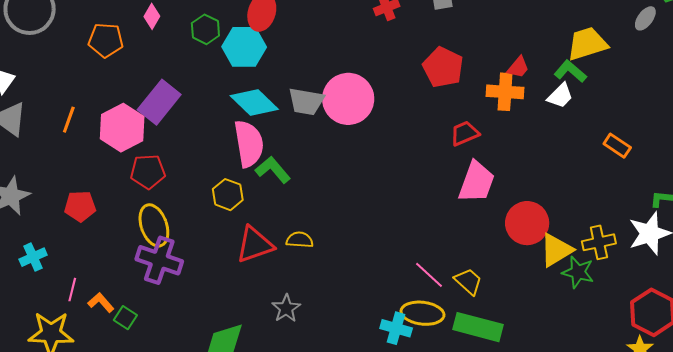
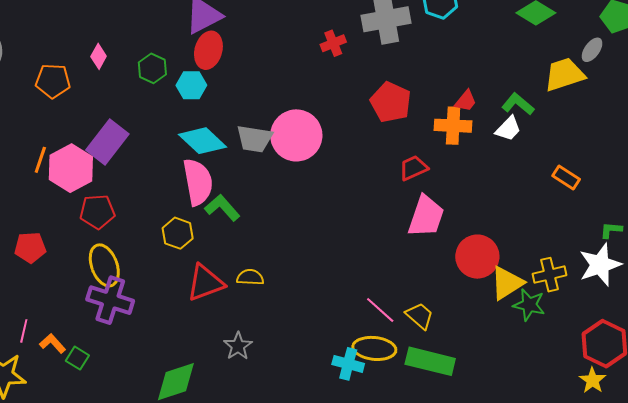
yellow trapezoid: (587, 44) -> (564, 74), moved
cyan hexagon: (244, 47) -> (191, 85), size x0.7
orange line: (69, 120) -> (40, 160), moved

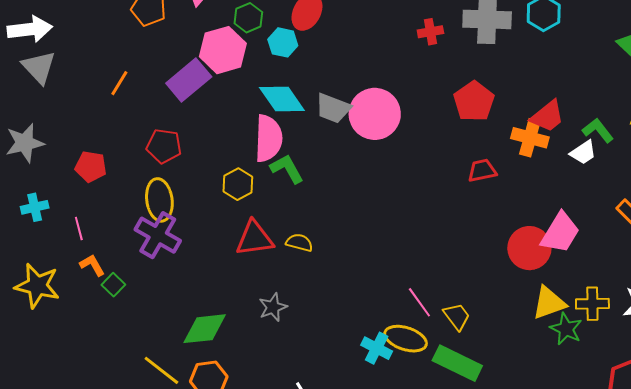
red trapezoid: (466, 101) -> (548, 116), size x1.5
pink hexagon: (71, 168) -> (223, 50), moved
pink trapezoid: (426, 216) -> (560, 233), moved
red circle: (477, 257) -> (529, 248), moved
pink line: (24, 331) -> (79, 229), moved, turned -40

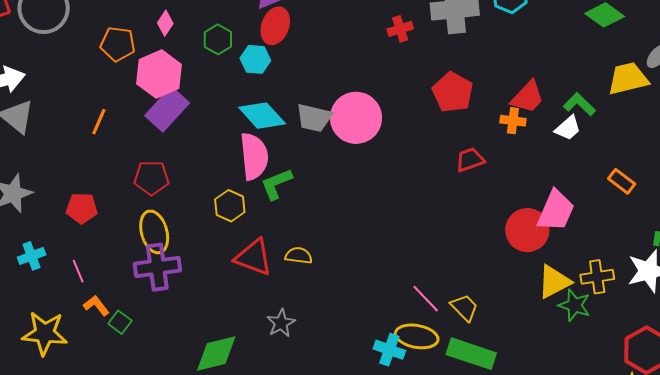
pink hexagon: (223, 50) -> (159, 74), moved
orange cross: (530, 138) -> (513, 121), size x0.7
green L-shape: (287, 169) -> (276, 184), turned -75
purple cross: (158, 235) -> (157, 267), turned -30
red triangle: (254, 238) -> (254, 257), turned 36

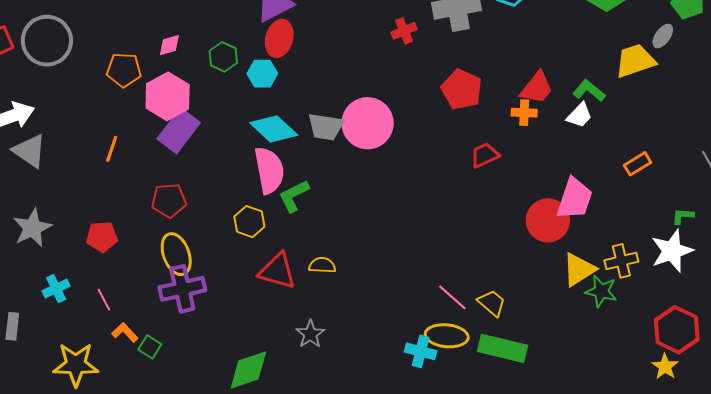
pink diamond: (165, 23) -> (169, 45), turned 45
orange rectangle: (622, 181) -> (638, 164), turned -64

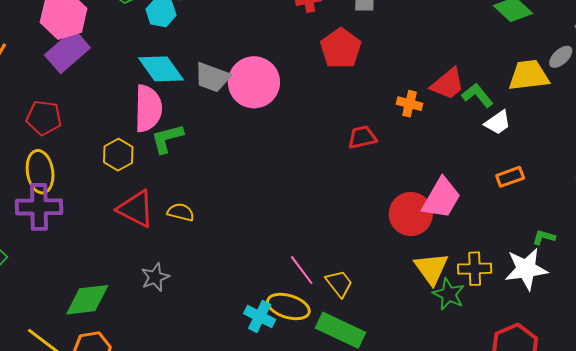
red trapezoid: (537, 88) -> (448, 84), moved
red pentagon: (462, 89) -> (341, 48), moved
white trapezoid: (579, 115) -> (498, 122), moved
yellow triangle: (579, 270) -> (431, 268), turned -45

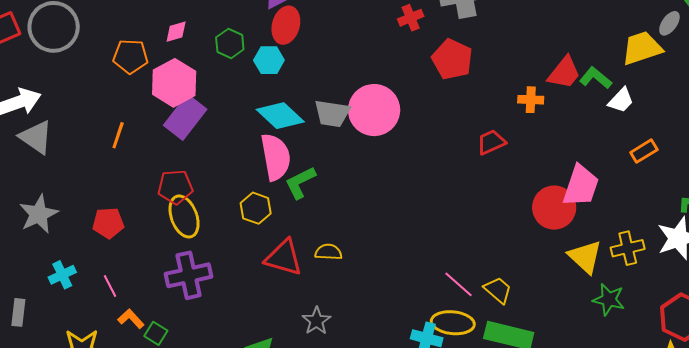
yellow ellipse: (40, 172) -> (184, 216), moved
green star: (449, 294) -> (609, 299), moved

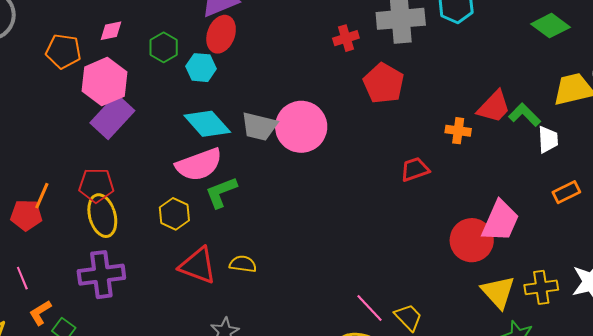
white trapezoid: (621, 100) -> (548, 140), turned -52
orange line: (118, 135) -> (42, 196), moved
pink semicircle: (276, 157) -> (199, 165), turned 75
orange L-shape: (131, 319) -> (40, 313), turned -84

